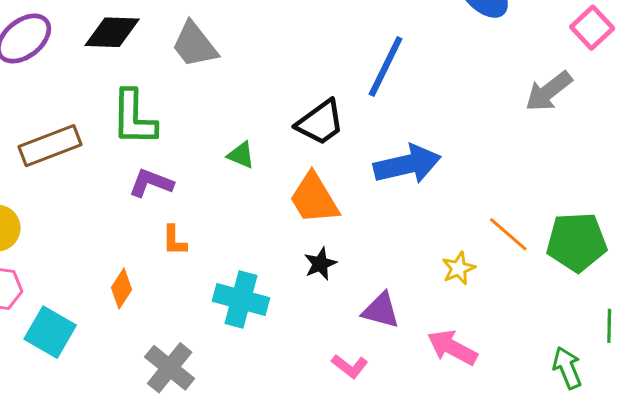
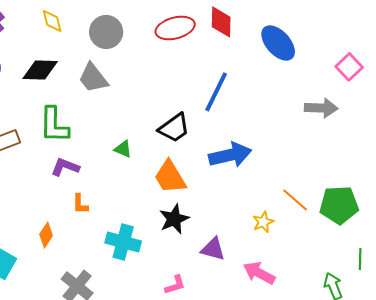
gray arrow: (549, 91) -> (321, 108), turned -140
black star: (320, 264) -> (174, 219), size x1.4
pink L-shape: (350, 366) -> (175, 285), moved, turned -55

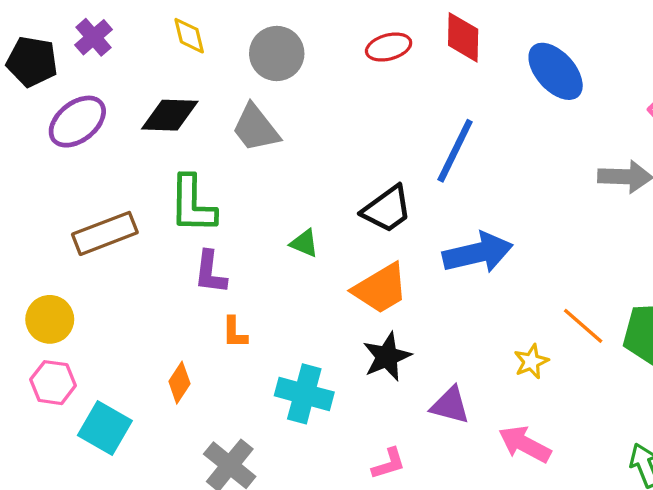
red ellipse: (175, 28) -> (389, 47), size x0.7
purple L-shape: (65, 167) -> (210, 272), turned -104
orange trapezoid: (170, 177) -> (380, 289), turned -90

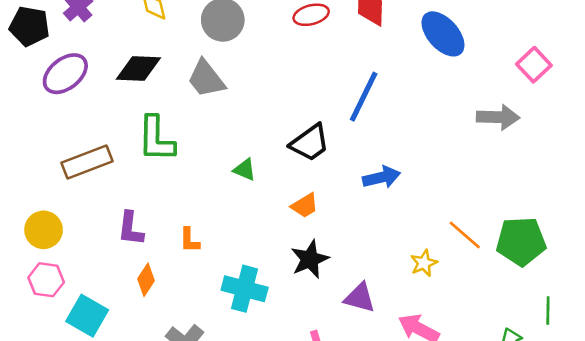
blue arrow: (478, 253) -> (382, 177), size x0.7
purple L-shape: (210, 272) -> (131, 229), moved
orange trapezoid: (380, 289) -> (305, 206), size x0.6

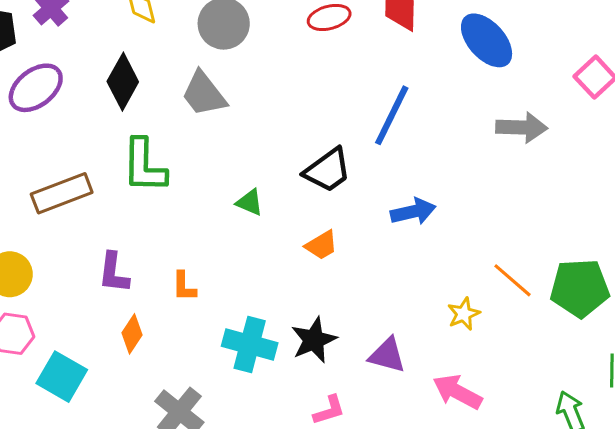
black diamond: (138, 69) -> (123, 82), turned -63
gray arrow: (498, 117) -> (522, 127), moved
black star: (310, 259) -> (314, 340), moved

